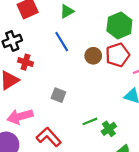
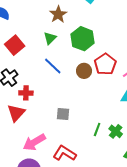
green hexagon: (119, 25) -> (83, 39), moved
green line: (90, 121) -> (97, 129), turned -32

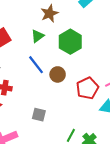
red pentagon: (105, 64) -> (87, 88), moved
brown circle: (84, 71) -> (58, 74), moved

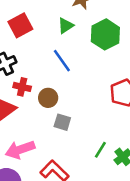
brown circle: (58, 74) -> (48, 98), moved

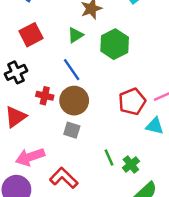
red cross: (22, 87) -> (45, 96), moved
brown circle: (48, 98) -> (74, 101), moved, size x1.5
green line: (100, 150) -> (109, 157), turned -56

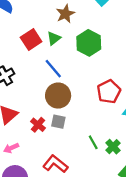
red square: (31, 35) -> (31, 40), moved
red cross: (45, 96) -> (38, 125), moved, turned 32
pink arrow: (30, 157) -> (11, 148), moved, size x0.6

